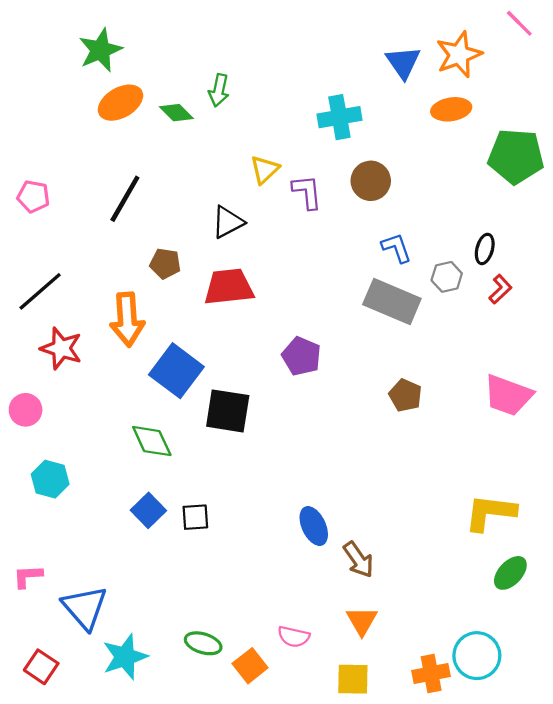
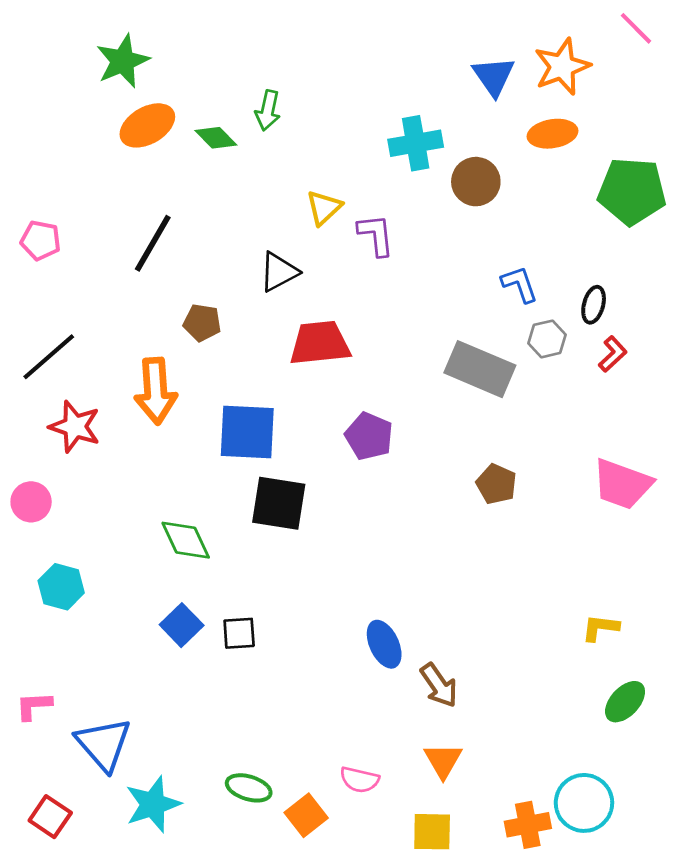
brown circle: (371, 181) -> (476, 182), moved
blue L-shape: (396, 248) -> (520, 284), moved
red trapezoid: (229, 287) -> (320, 343), moved
blue square: (176, 371) -> (247, 432), moved, turned -34
yellow L-shape: (490, 513) -> (600, 628), size x0.6

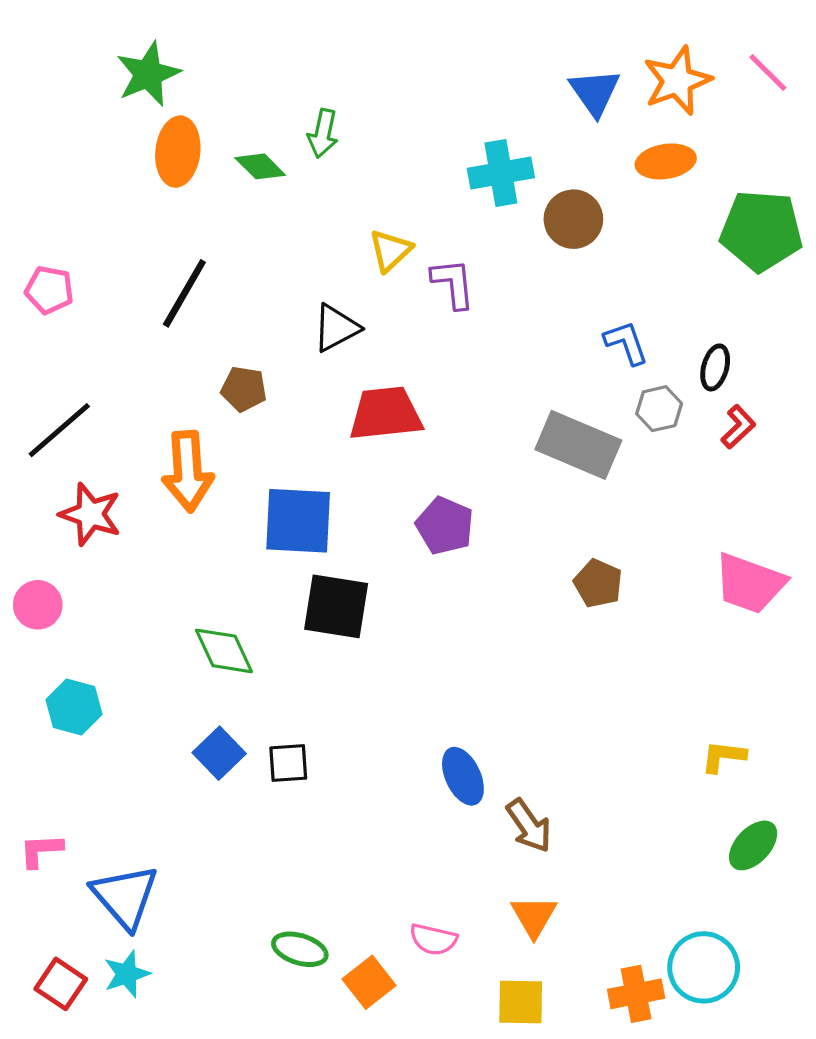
pink line: (636, 28) -> (768, 72), moved
orange ellipse: (147, 125) -> (178, 152), turned -54
cyan star: (153, 804) -> (127, 974), moved, size x0.7

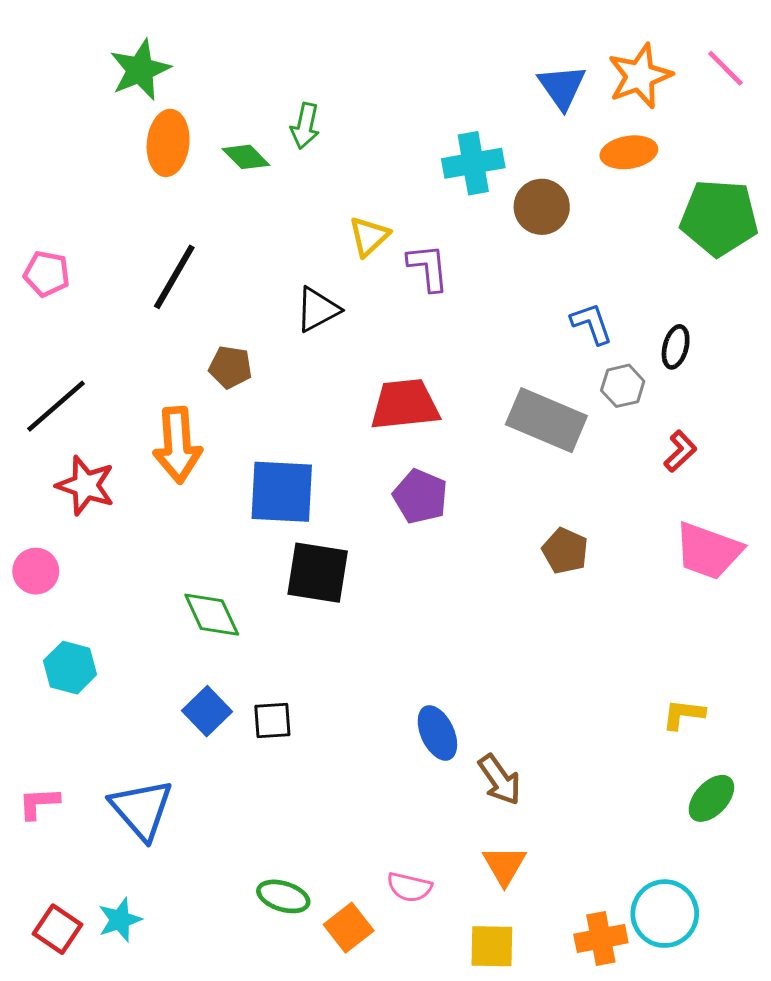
red trapezoid: (386, 414) -> (405, 405), moved
red L-shape: (738, 427) -> (680, 451), moved
blue triangle: (125, 897) -> (142, 809), moved

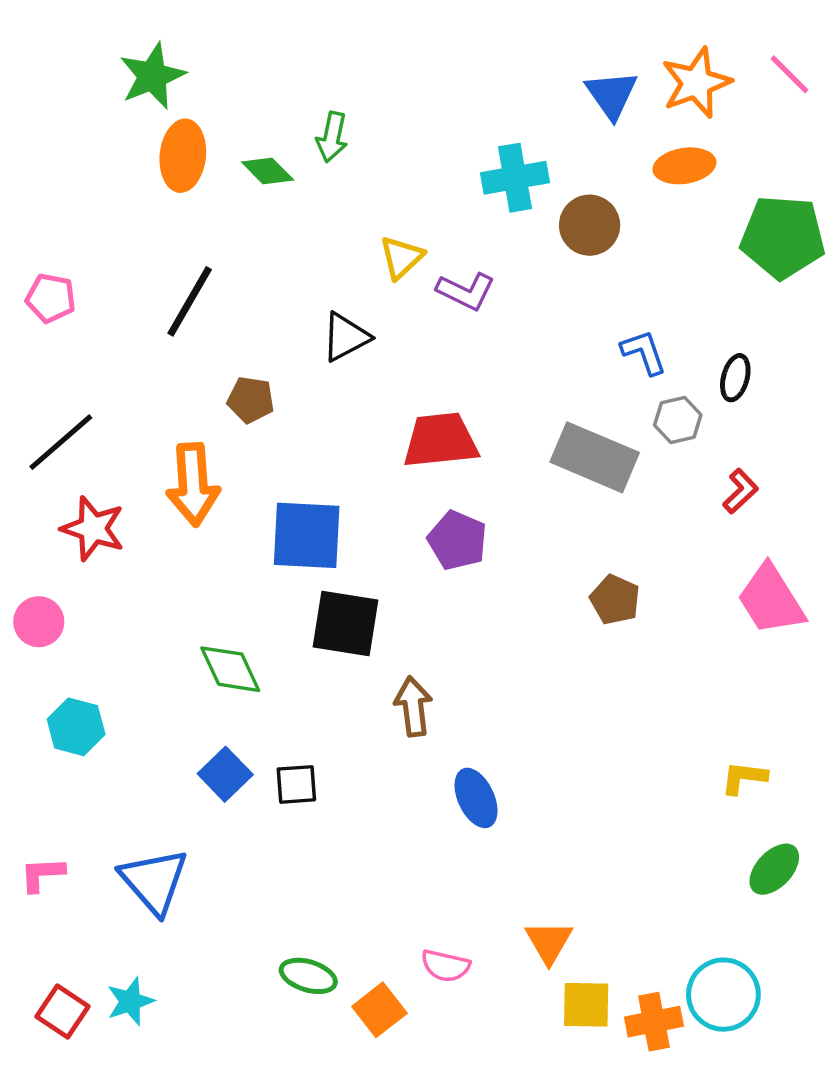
purple L-shape: (428, 268) -> (466, 291), turned 122
pink trapezoid: (708, 551) -> (771, 600), turned 38
brown arrow: (500, 780) -> (413, 706), moved, turned -152
yellow square: (492, 946) -> (586, 1005), moved

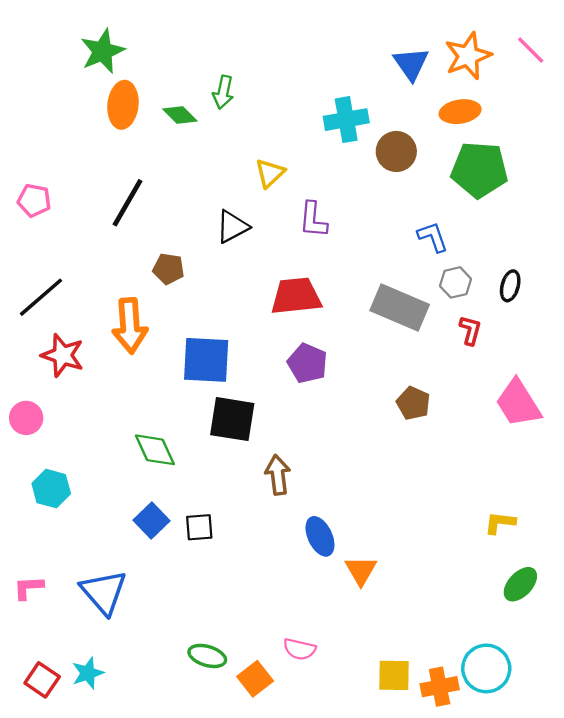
green pentagon: (783, 237) -> (479, 170), moved
purple L-shape: (466, 291) -> (313, 220), moved, turned 69
black ellipse: (735, 378) -> (510, 286), moved
red L-shape: (740, 491) -> (470, 330), moved, turned -32
orange triangle: (549, 942) -> (361, 571), moved

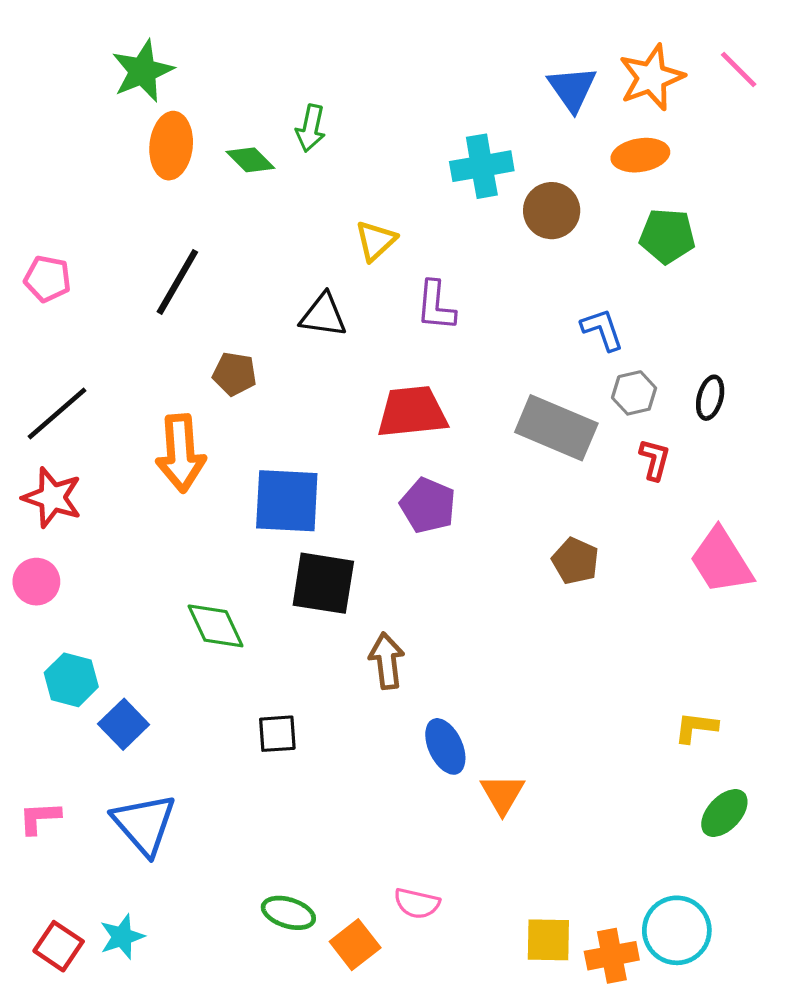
green pentagon: (479, 170) -> (667, 236), size x0.7
black triangle: (232, 227) -> (323, 315), turned 36
red star: (63, 355) -> (52, 498), moved
blue square: (151, 520) -> (124, 724), moved

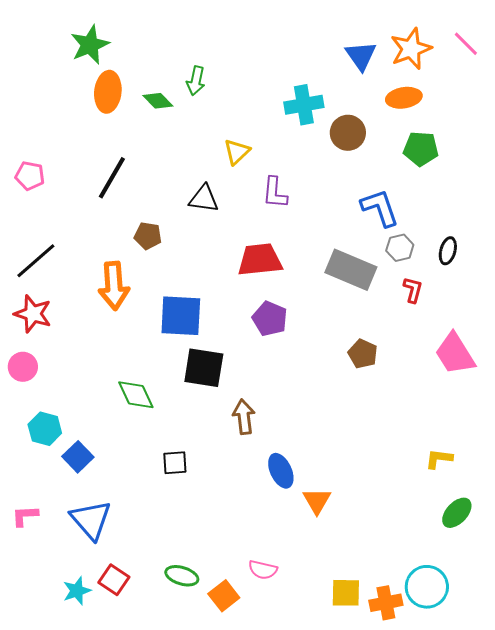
blue L-shape: (602, 329) -> (380, 208), size x1.4
red square: (59, 946) -> (114, 580), moved

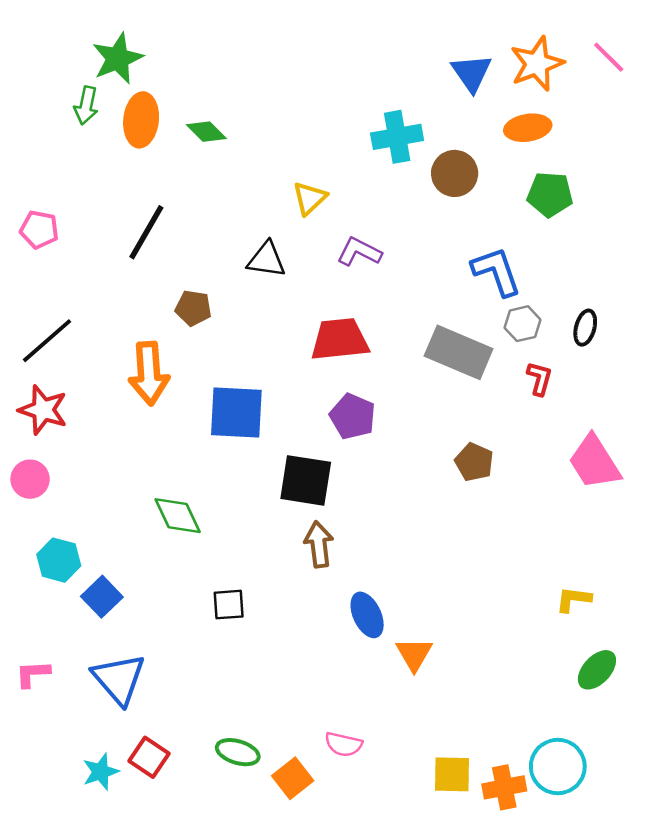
green arrow: (196, 81) -> (86, 106), moved
purple L-shape: (275, 193) -> (359, 252), turned 112
black square: (204, 368) -> (306, 480), moved

